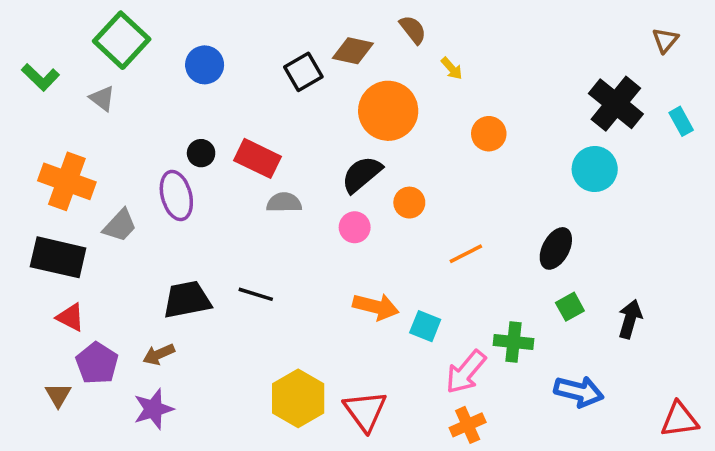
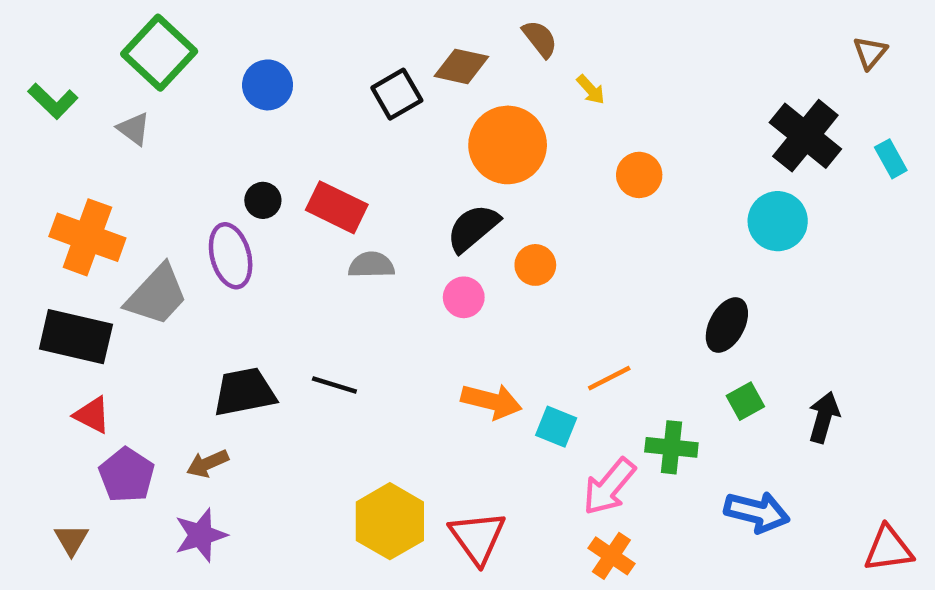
gray trapezoid: (120, 226) -> (157, 295), size x1.4
orange line: (466, 254) -> (609, 378), moved
brown triangle: (58, 395) -> (71, 540), moved
orange cross: (468, 425) -> (611, 556), turned -32

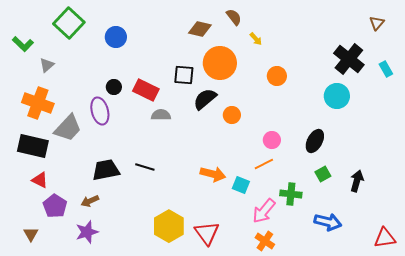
black square: (397, 94) -> (184, 75), moved, turned 35
gray triangle: (134, 129) -> (47, 65), moved, turned 42
pink circle: (464, 297) -> (272, 140), moved

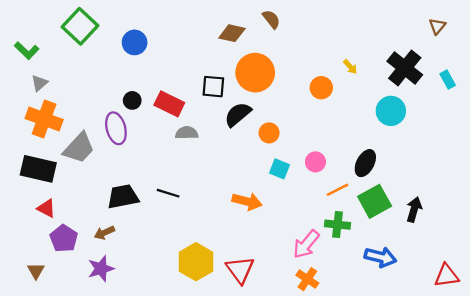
yellow arrow: (256, 39) -> (350, 67), moved
gray triangle: (47, 65) -> (39, 83), moved
orange line: (264, 164) -> (337, 190), moved
green square: (323, 174) -> (375, 201), size x1.8
cyan square: (241, 185) -> (280, 169), moved

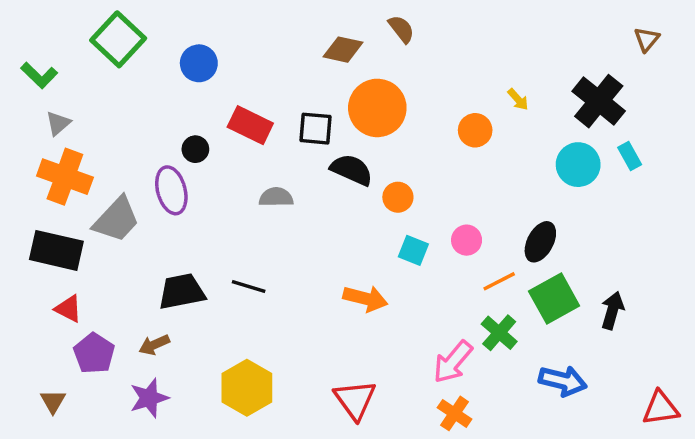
cyan rectangle: (448, 80) -> (630, 156), moved
red rectangle: (169, 104) -> (250, 125), moved
black semicircle: (238, 114) -> (352, 170), turned 64
green cross: (337, 225) -> (499, 333), turned 35
yellow hexagon: (196, 262) -> (247, 388), moved

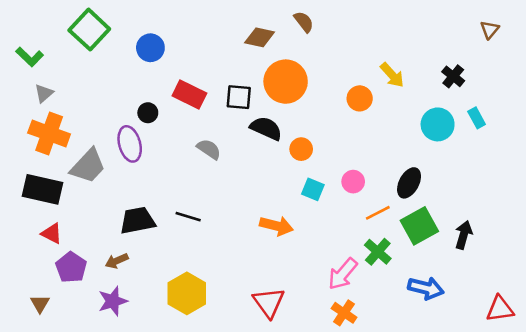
yellow arrow: (518, 99) -> (392, 75), size x1.5
black cross: (599, 101) -> (453, 76), size x0.6
gray semicircle: (276, 197) -> (209, 149), turned 35

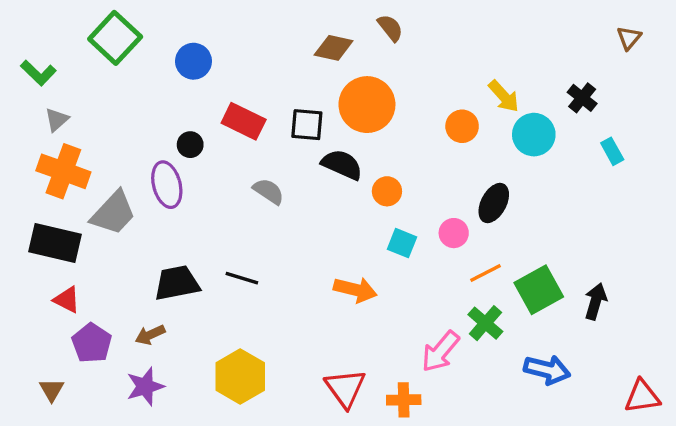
cyan circle: (438, 124) -> (534, 135), moved
black ellipse: (409, 183) -> (494, 203), moved
orange cross: (344, 313) -> (404, 400), moved, turned -35

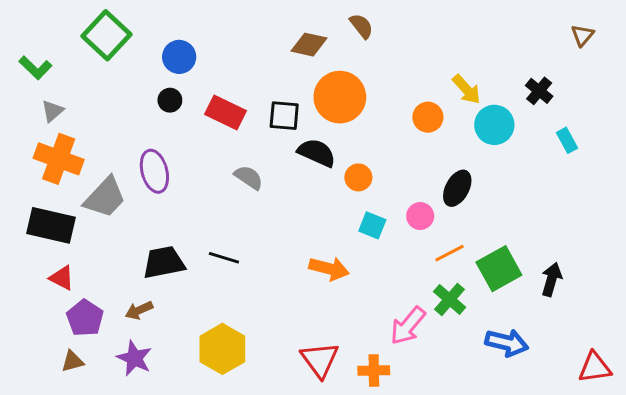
black circle: (190, 145) -> (170, 100), moved
purple star: (145, 386) -> (134, 358), turned -30
brown triangle: (52, 390) -> (73, 361), moved, turned 45

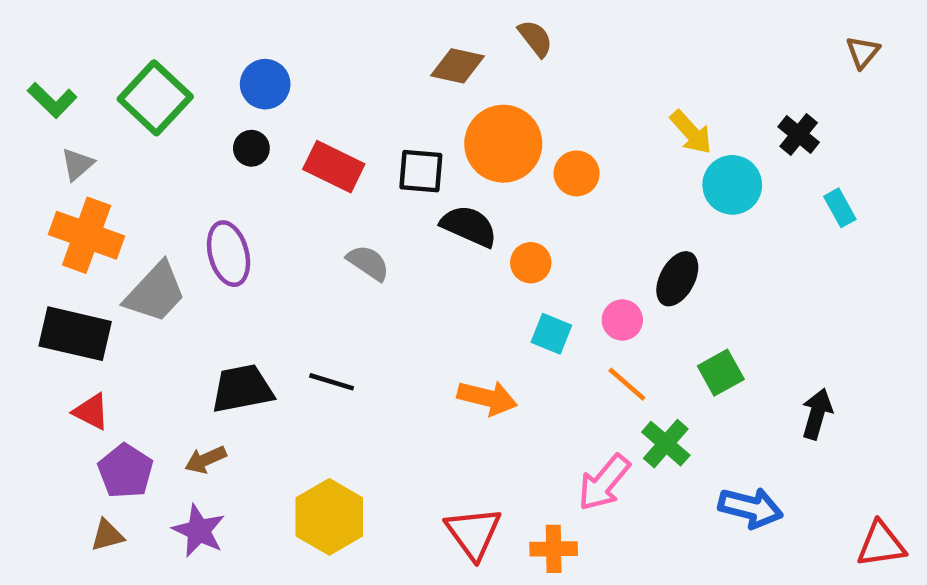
green square: (107, 35) -> (155, 98), moved
orange circle: (428, 117) -> (577, 173), moved
orange line: (450, 253) -> (627, 384), moved, turned 68
green square: (499, 269) -> (721, 373), moved, size x0.7

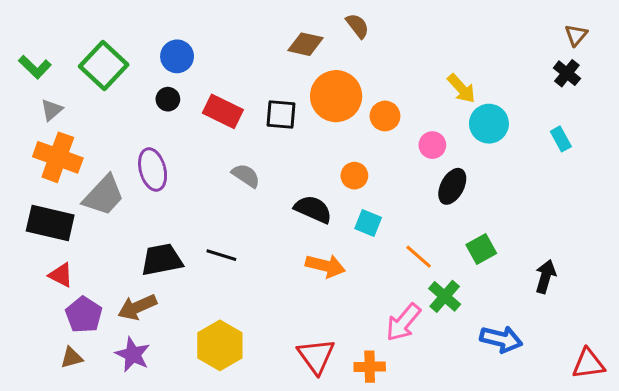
black cross: (799, 135) -> (567, 73), moved
black semicircle: (469, 226) -> (313, 209), moved
pink circle: (622, 320) -> (432, 145), moved
brown arrow: (206, 460) -> (137, 307), size x1.4

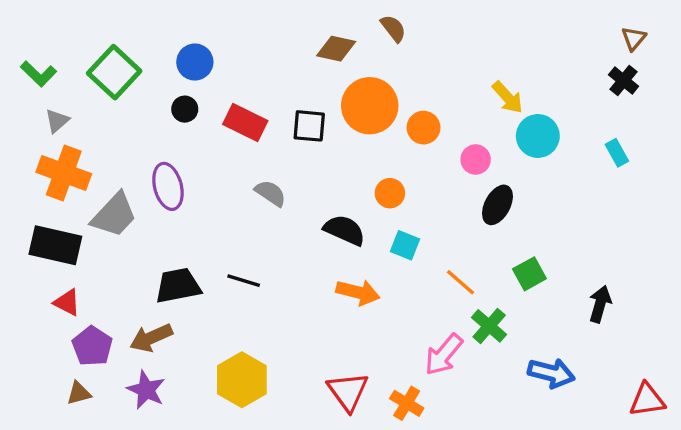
orange cross: (370, 367) -> (407, 403), turned 32

